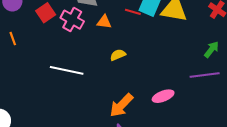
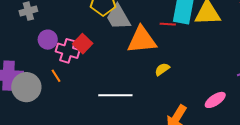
pink cross: (72, 20) -> (68, 51), moved
orange triangle: (104, 22) -> (142, 40), size x2.0

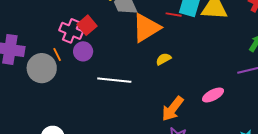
purple circle: (48, 40) -> (83, 51), moved
orange triangle: (142, 40) -> (146, 28), turned -32
gray circle: (26, 87) -> (42, 68), moved

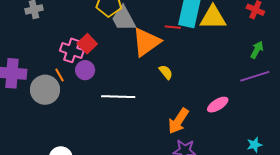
yellow semicircle: (163, 59) -> (166, 72), turned 84

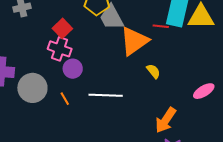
red square: (87, 44) -> (62, 28), moved
orange line: (59, 75) -> (65, 99), moved
pink ellipse: (218, 105) -> (204, 91), moved

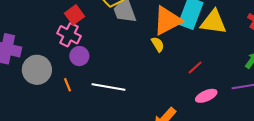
red line: (161, 26) -> (195, 67), moved, turned -56
orange triangle: (134, 41) -> (167, 21), moved
yellow semicircle: (153, 71) -> (158, 44), moved

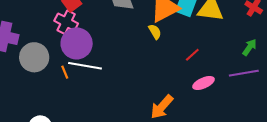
purple circle: (79, 56) -> (77, 43), size x1.6
white line: (108, 87) -> (85, 66), moved

